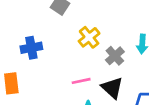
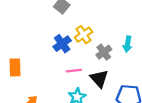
blue cross: (31, 48) -> (62, 44), moved, turned -30

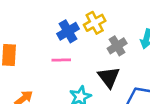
pink line: (74, 71) -> (61, 60), moved

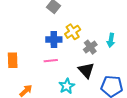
blue cross: (68, 31) -> (54, 40), turned 35

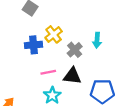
pink line: (51, 61) -> (48, 72), moved
black triangle: (86, 70) -> (72, 76), turned -36

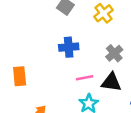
yellow cross: (54, 34) -> (103, 13), moved

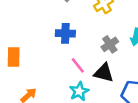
pink line: (85, 78) -> (78, 65), turned 56

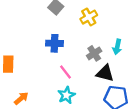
black triangle: (104, 73) -> (105, 73), moved

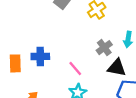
blue cross: (55, 43) -> (40, 56), moved

